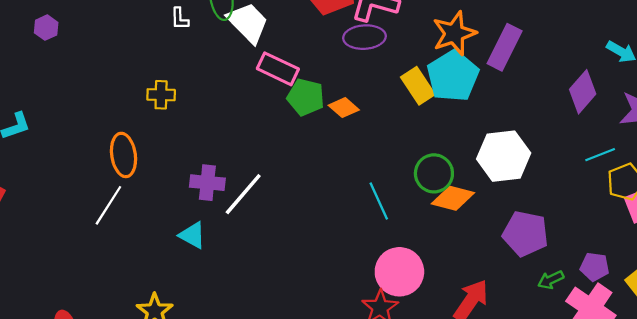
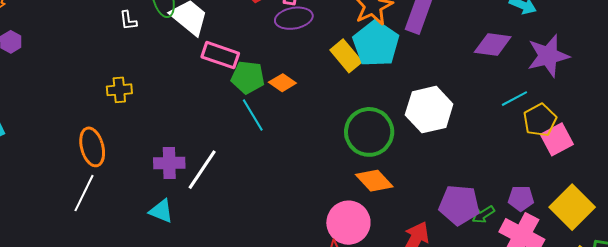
purple diamond: (583, 92) -> (493, 45), turned 63
green circle: (434, 173) -> (369, 132), size x1.4
orange diamond: (453, 198) -> (374, 181), moved, turned 39
cyan line: (379, 201) -> (253, 115), moved
purple pentagon: (525, 234) -> (459, 205), moved

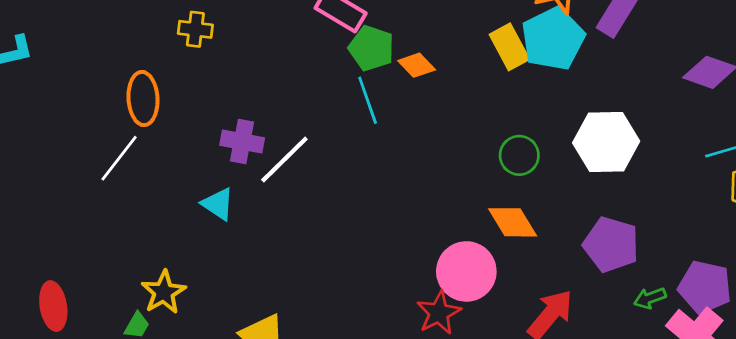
green circle: (369, 132) -> (519, 155), size x0.6
purple pentagon: (521, 198) -> (705, 287), size x1.5
purple pentagon: (459, 205) -> (611, 245), moved

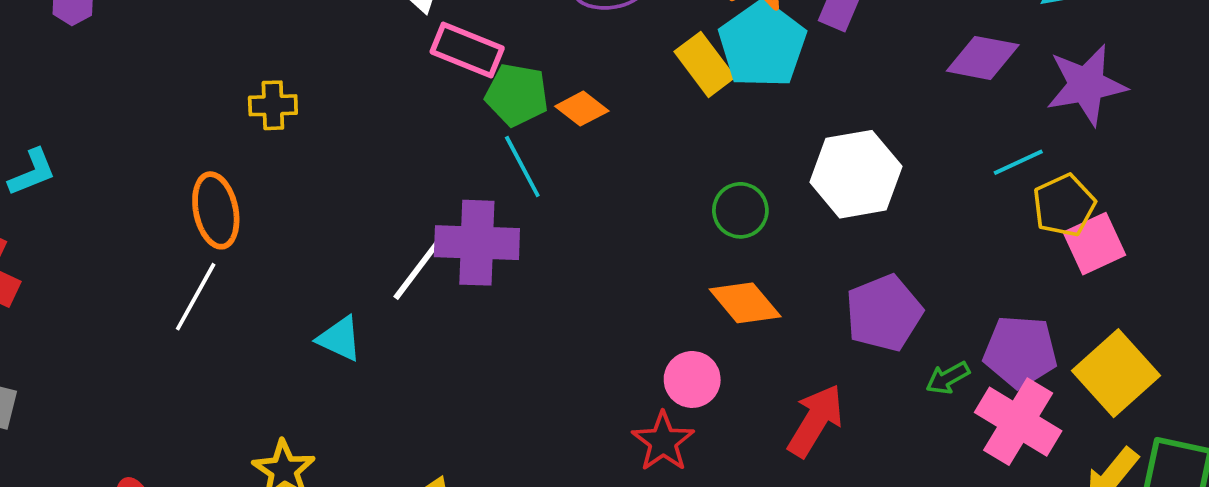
purple cross: (242, 142) -> (477, 243), moved, size x1.4
purple pentagon: (611, 245) -> (884, 313), turned -30
pink circle: (466, 271) -> (692, 379), size x0.7

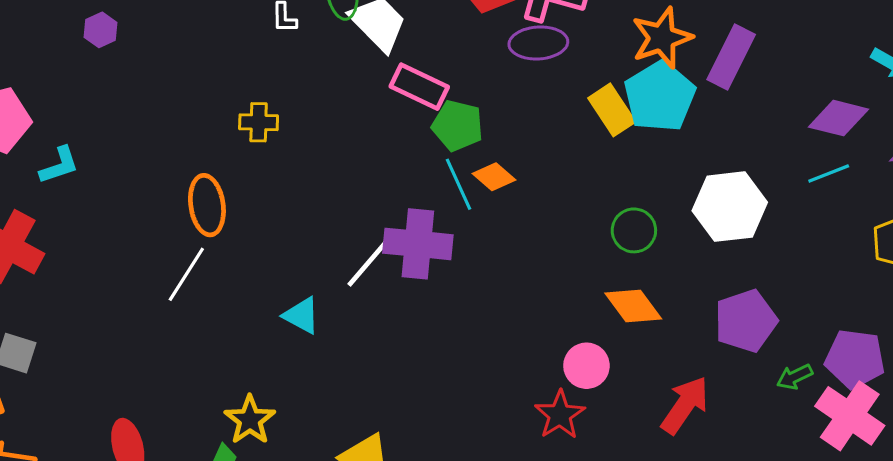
orange diamond: (582, 109) -> (494, 177), moved
cyan line: (1018, 162) -> (829, 174), moved

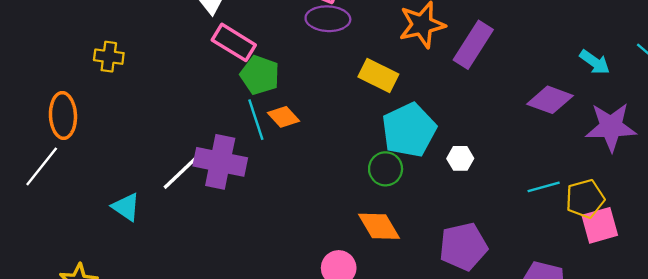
cyan pentagon: (660, 96) -> (409, 130), moved
yellow rectangle: (612, 110) -> (378, 75), turned -36
cyan line: (829, 174) -> (544, 187), moved
white hexagon: (730, 207) -> (460, 158), size x0.5

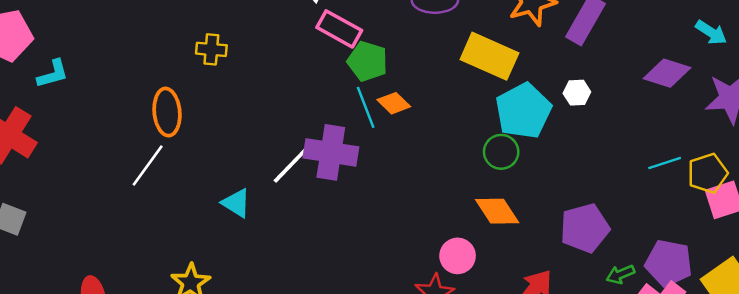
yellow rectangle: (378, 75) -> (489, 56), size x1.4
white hexagon: (460, 158) -> (577, 93), moved

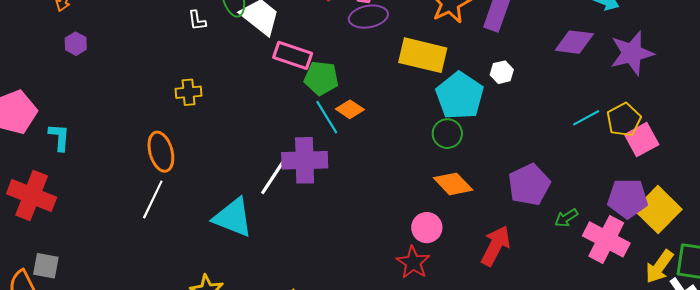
cyan L-shape: (53, 74) -> (59, 137), turned -60
cyan triangle: (236, 203) -> (233, 217), size x1.6
purple pentagon: (669, 263) -> (628, 198), moved

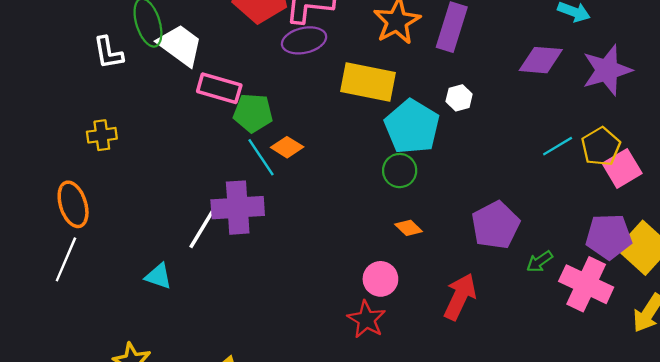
white L-shape: (197, 20) -> (108, 53), size x1.4
orange diamond: (453, 184) -> (409, 228), size x0.6
cyan triangle: (233, 217) -> (158, 276), size x0.6

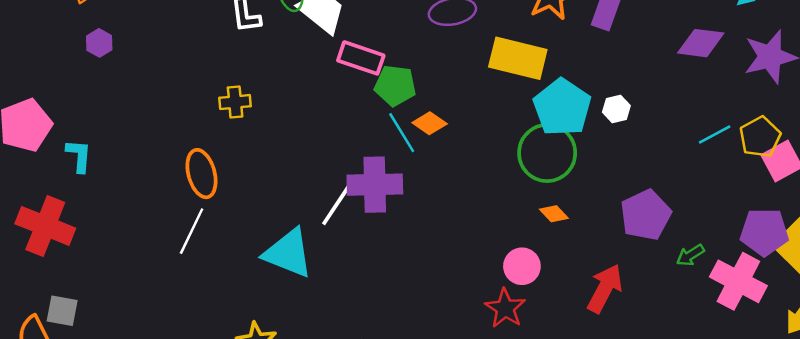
white hexagon: (459, 98) -> (616, 109), moved
green circle: (400, 171) -> (547, 153), size x1.6
cyan triangle: (158, 276) -> (288, 253), size x1.8

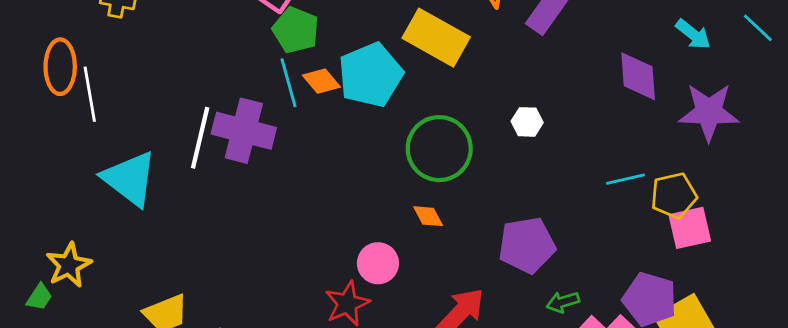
purple diamond: (701, 43) -> (638, 76), turned 63
cyan pentagon: (562, 107) -> (371, 75), moved
white line: (339, 201) -> (200, 138), turned -36
white line: (192, 231) -> (90, 94), moved, turned -51

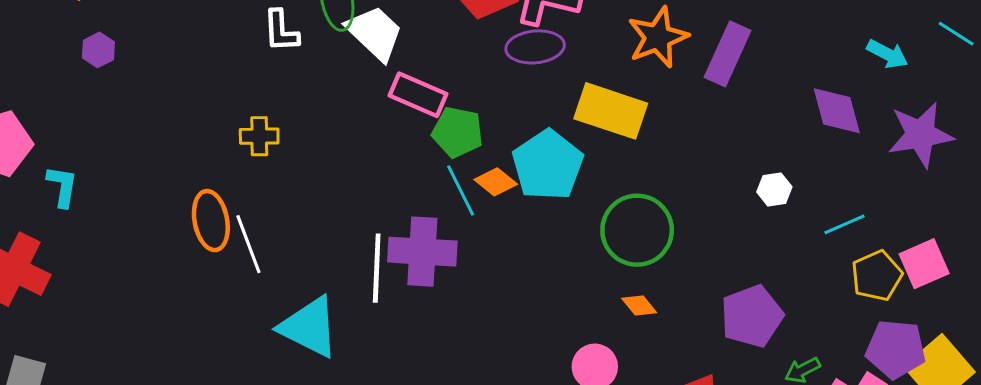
white hexagon: (527, 122) -> (774, 189), moved
yellow pentagon: (674, 195) -> (877, 276), moved

